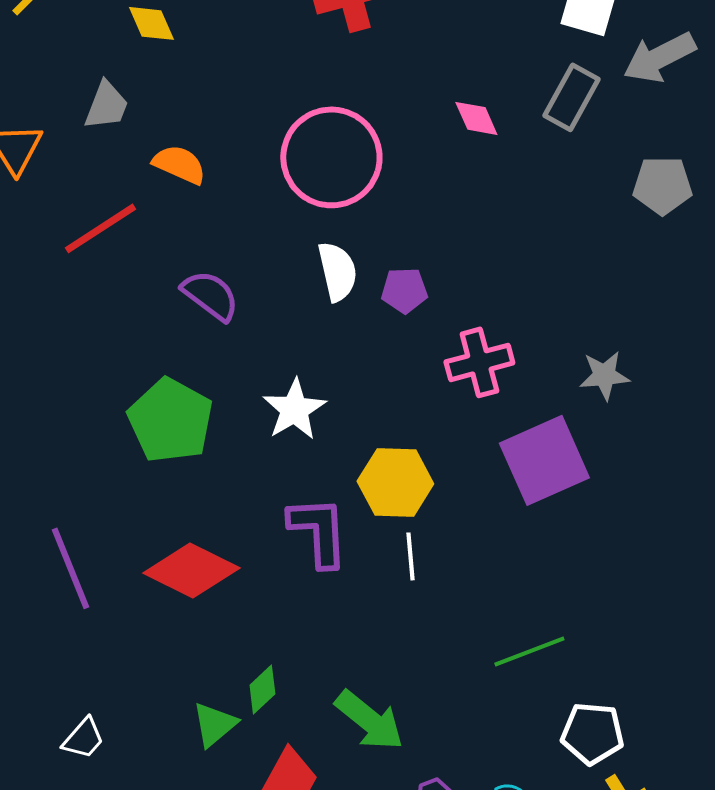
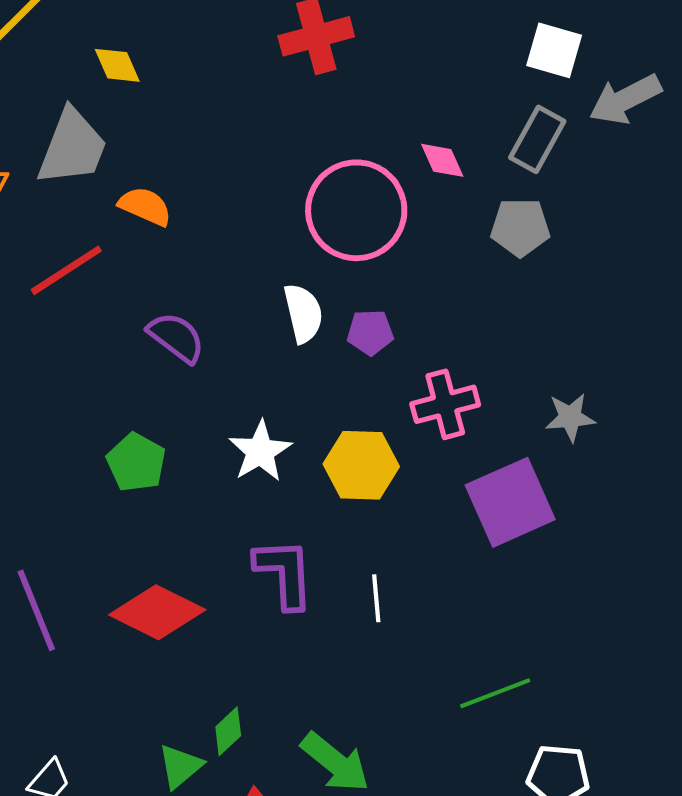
gray trapezoid: (106, 105) -> (72, 147), size x1.6
pink circle: (331, 157) -> (356, 210), moved
gray pentagon: (662, 185) -> (520, 227), moved
green pentagon: (170, 420) -> (136, 462), size x0.7
yellow hexagon: (395, 482) -> (361, 465), moved

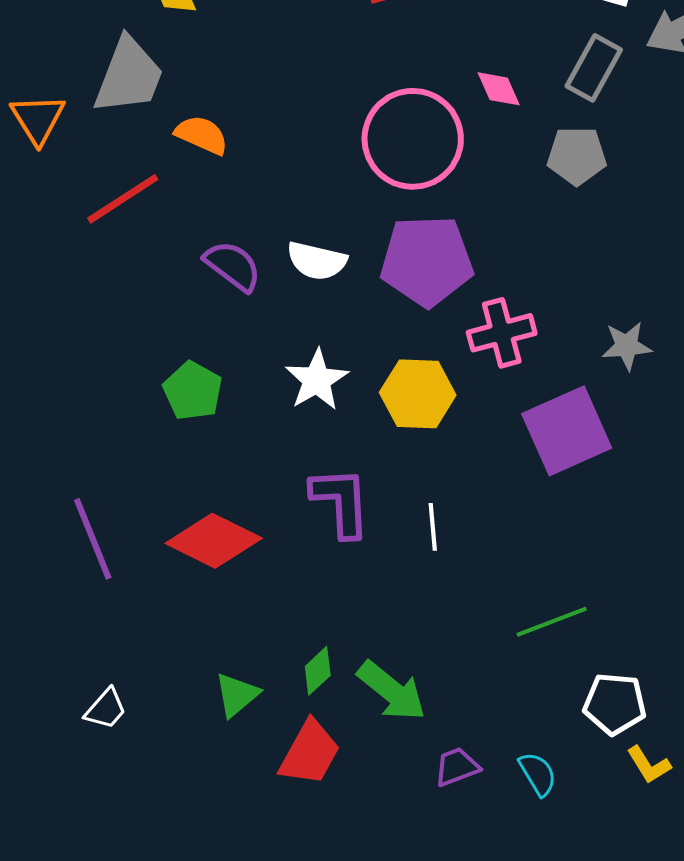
white semicircle: (303, 313) -> (317, 261), moved, turned 116
purple pentagon: (370, 332) -> (427, 261), size x2.0
green diamond: (228, 731) -> (318, 671), moved

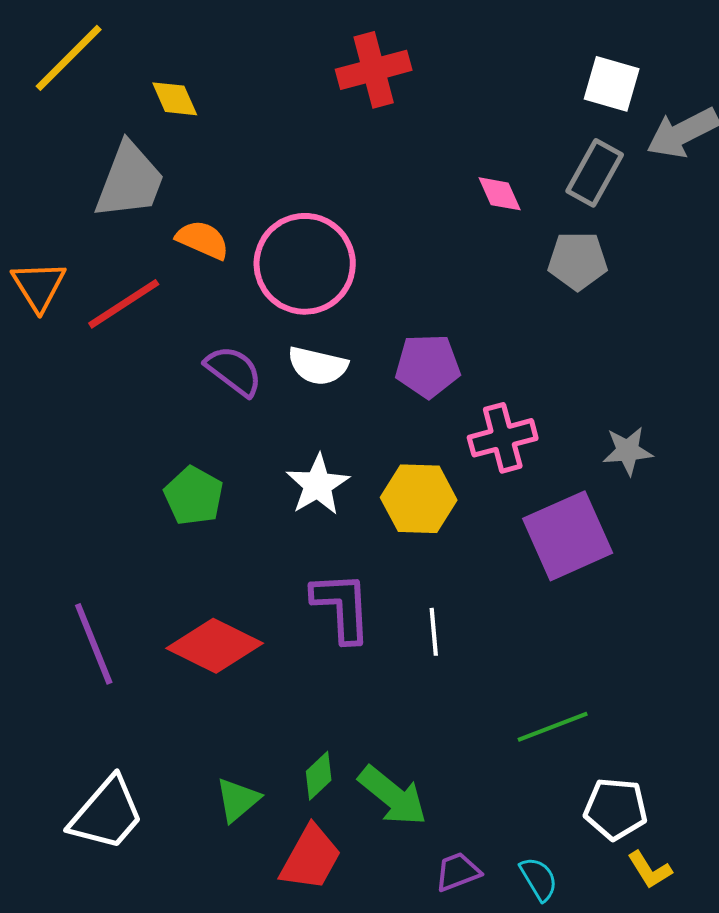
orange triangle: (38, 119) -> (39, 286), moved
pink circle: (413, 139) -> (305, 264), moved
purple pentagon: (427, 261) -> (428, 366), size x0.7
white trapezoid: (106, 709) -> (107, 814), size x1.8

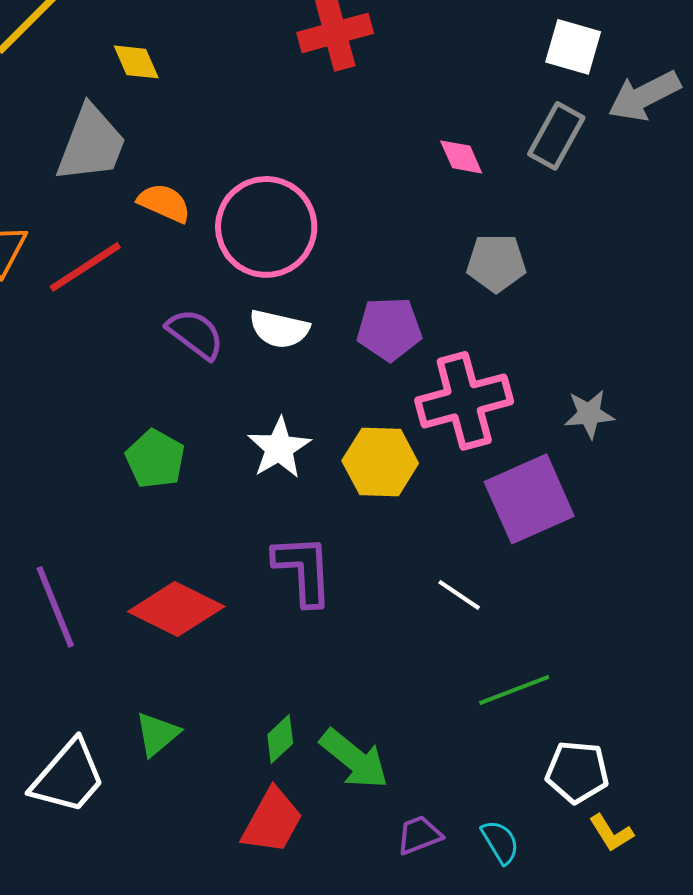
gray pentagon: (578, 261) -> (496, 263), moved
pink cross: (503, 438) -> (464, 401), size x1.4
white line: (434, 632) -> (459, 595), moved, turned -51
green triangle: (238, 800) -> (157, 734), moved

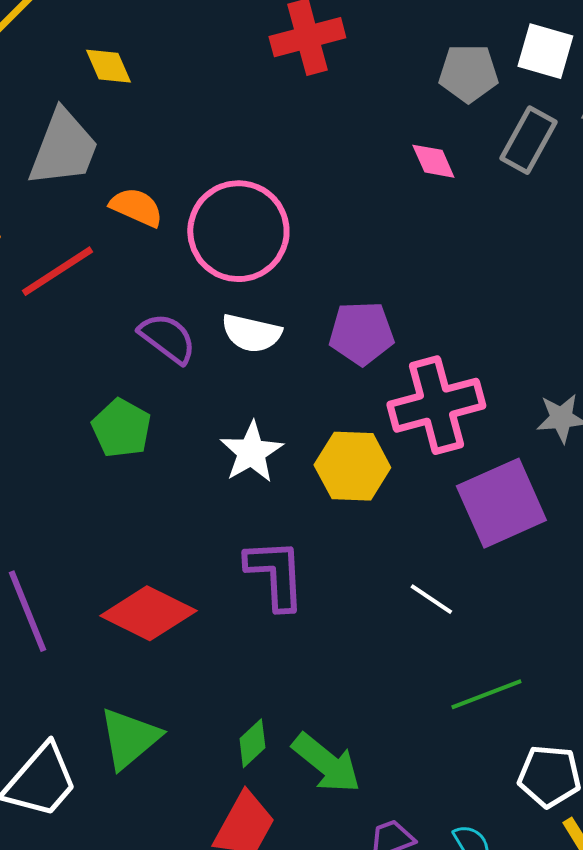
gray pentagon: (496, 263) -> (468, 73), moved
green pentagon: (155, 459) -> (121, 428), moved
green triangle: (157, 734) -> (129, 738), size x1.4

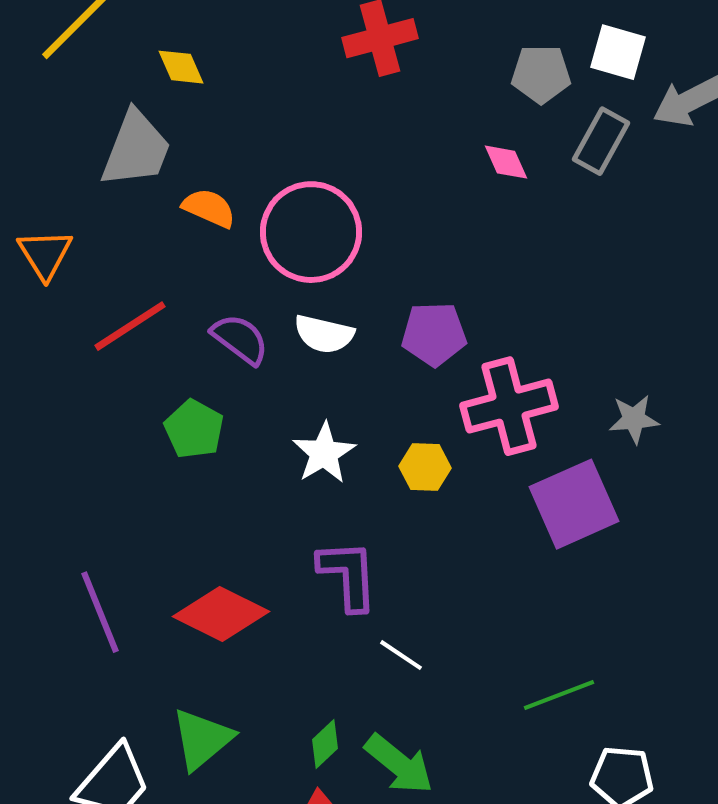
red line: (57, 271) -> (130, 326), moved
yellow hexagon: (352, 466) -> (425, 467), size x0.7
white line: (431, 599) -> (401, 655), moved

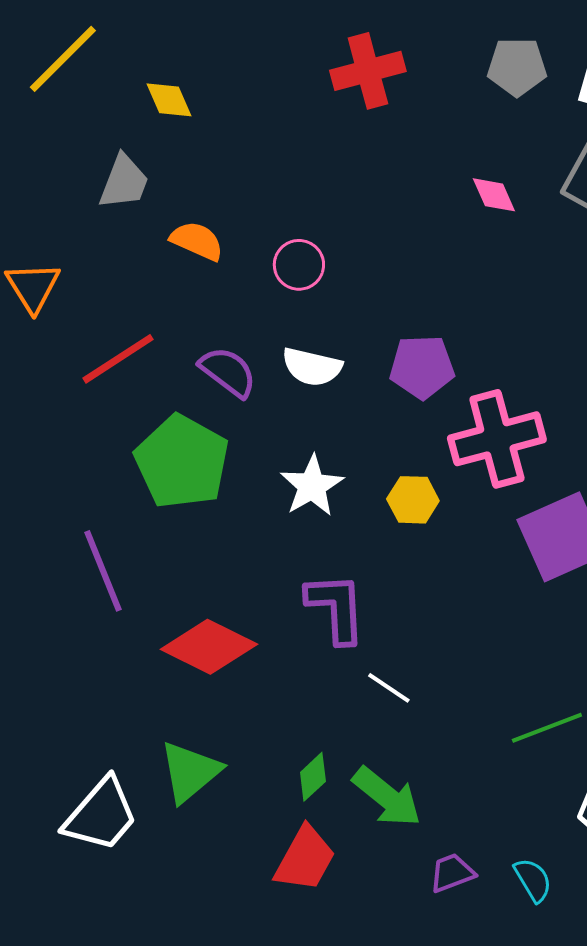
gray pentagon: (541, 74) -> (517, 67), moved
gray trapezoid: (136, 149) -> (124, 182), size x0.7
pink circle: (311, 232) -> (299, 265), size x0.5
green pentagon: (194, 429) -> (182, 462), size x1.6
purple line: (100, 612) -> (103, 571), moved

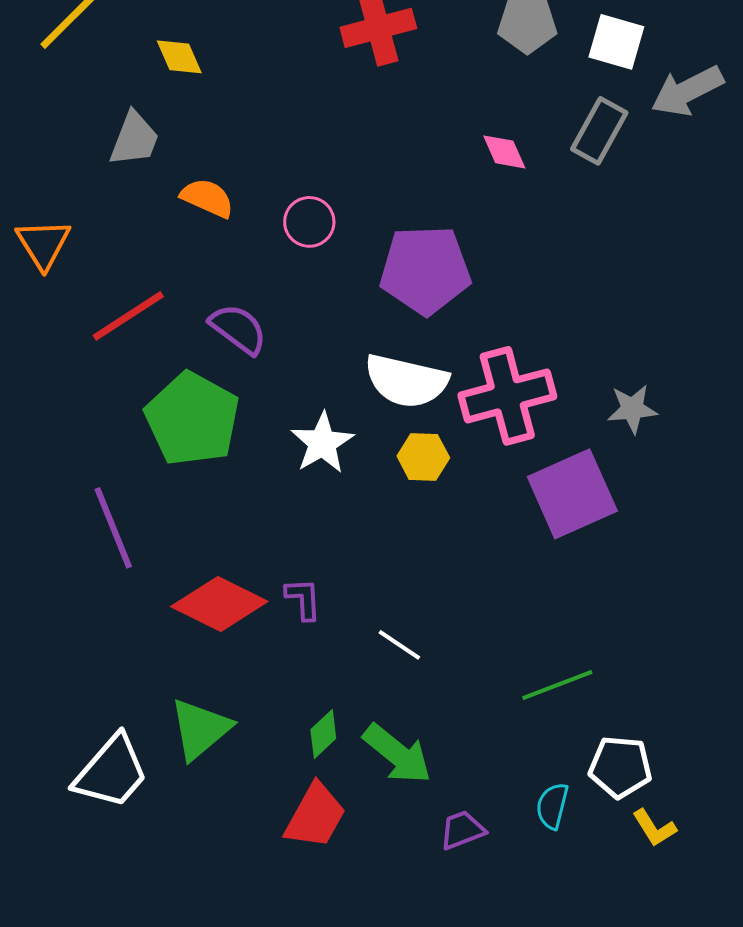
white semicircle: (312, 367) -> (406, 381), moved, size x1.4
purple pentagon: (422, 367) -> (425, 270), moved, size x1.4
purple L-shape: (336, 608) -> (303, 599), moved, size x0.6
cyan semicircle: (533, 880) -> (552, 806), moved, turned -135

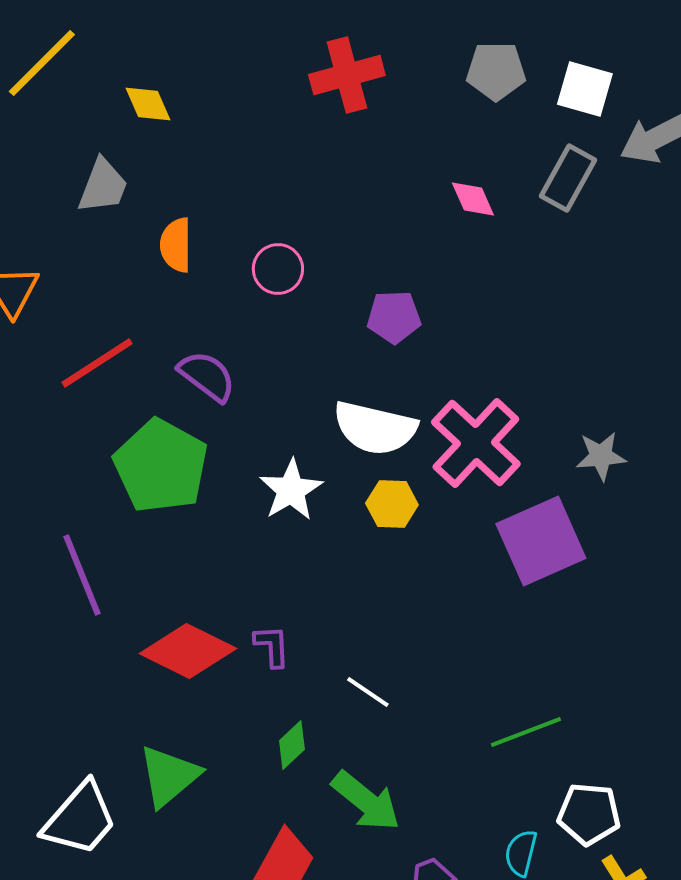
orange semicircle: (207, 198) -> (176, 245), turned -114
purple pentagon: (425, 270) -> (394, 317), size x0.6
pink cross: (507, 396) -> (476, 443), turned -32
green diamond: (323, 734) -> (292, 745), moved

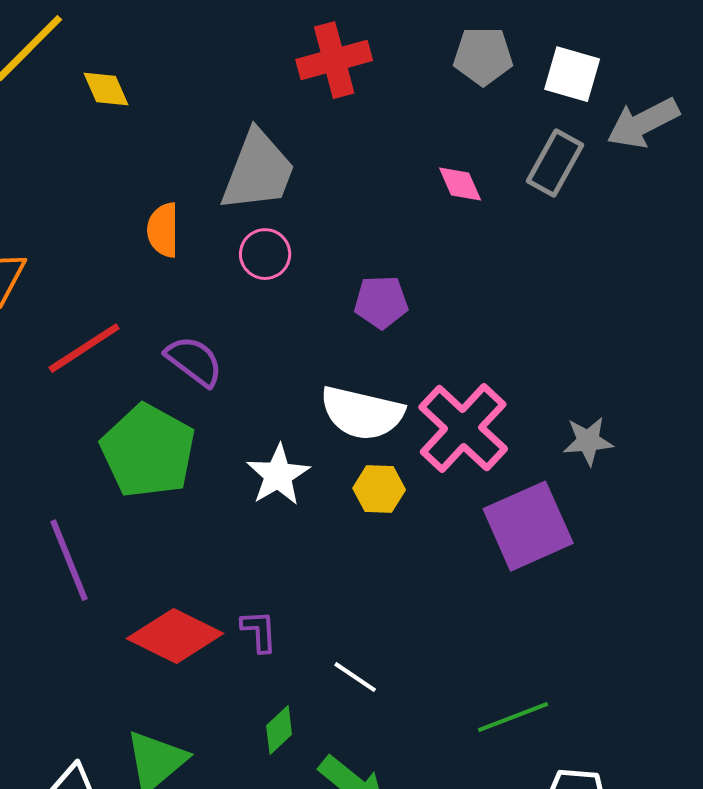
yellow diamond: (148, 104) -> (106, 89), moved
gray trapezoid: (103, 186) -> (258, 171), moved, size x1.5

